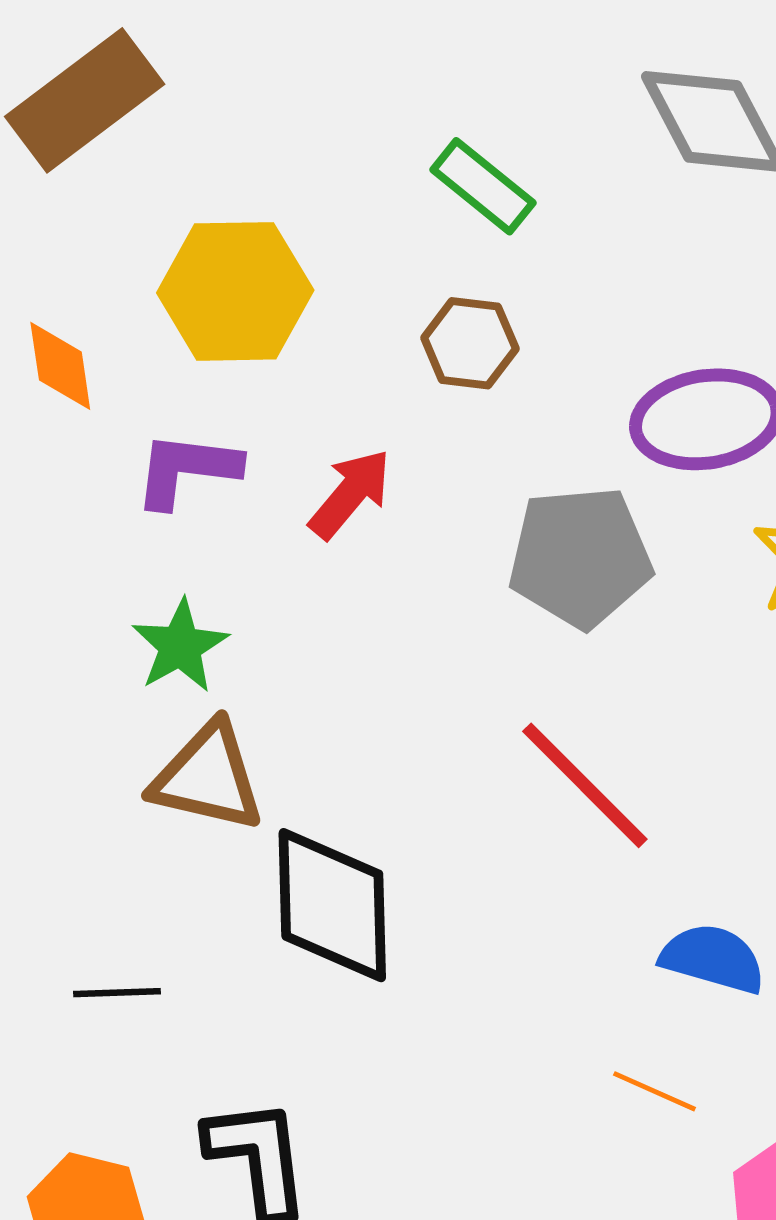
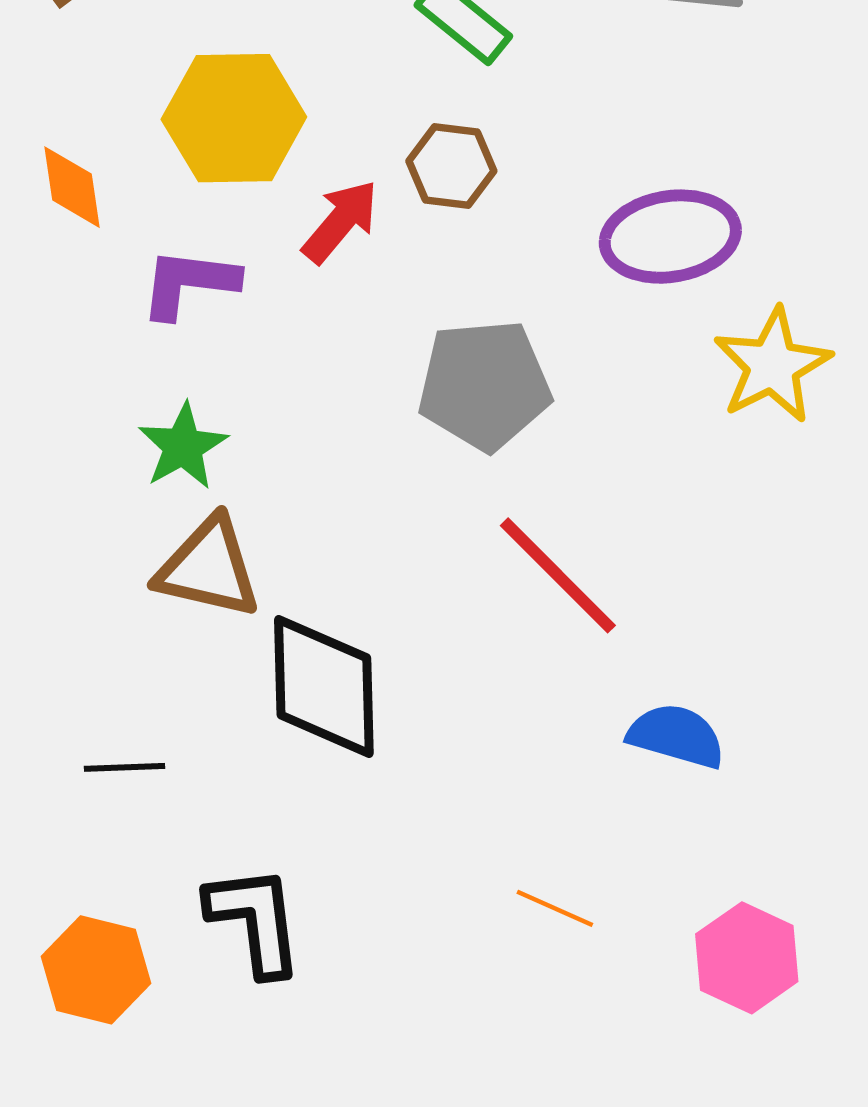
red arrow: (350, 494) -> (340, 222), moved
gray pentagon: (580, 557) -> (484, 385), moved
orange line: (655, 1091) -> (555, 908), moved

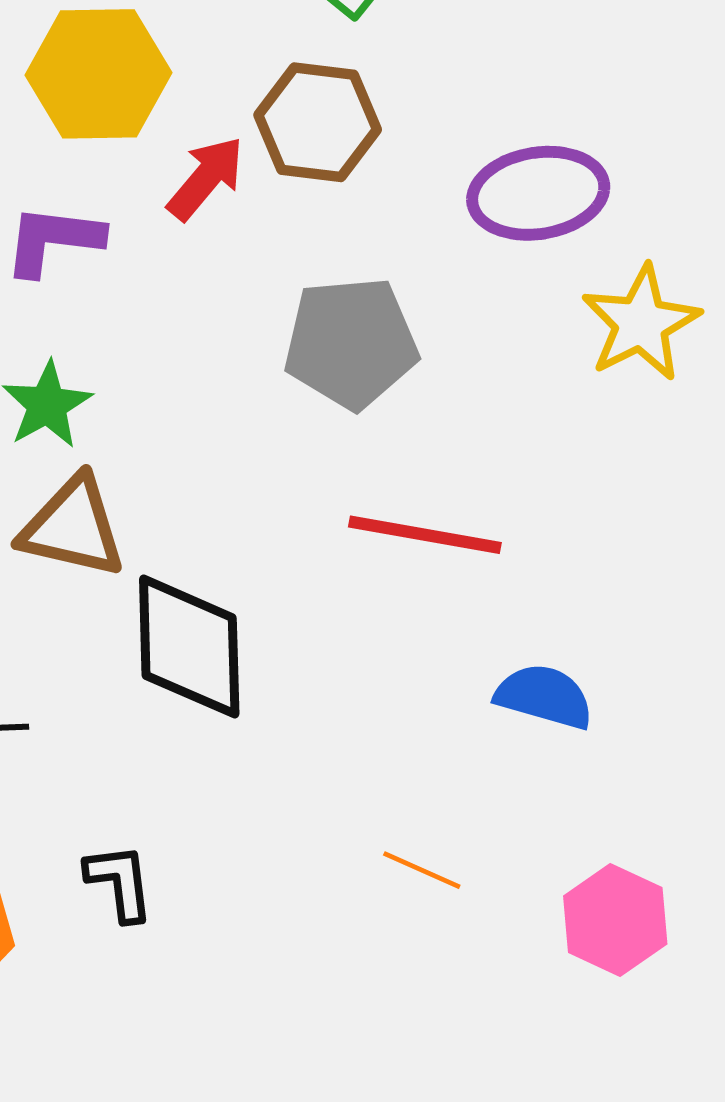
brown hexagon: (451, 166) -> (318, 122), size x1.4
red line: (558, 575) -> (425, 535), turned -35
black L-shape: (255, 920) -> (120, 882), size x0.7

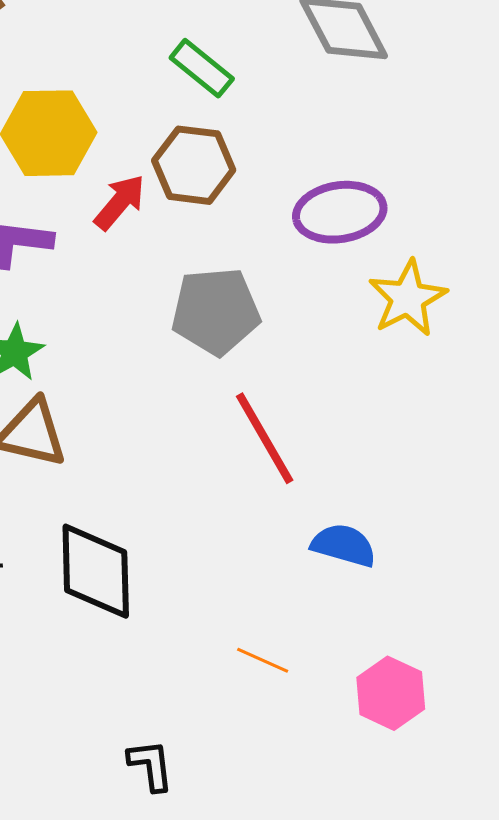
red line: (425, 535) -> (265, 438), turned 50
black diamond: (189, 647) -> (96, 571), moved
black L-shape: (120, 882) -> (151, 765), moved

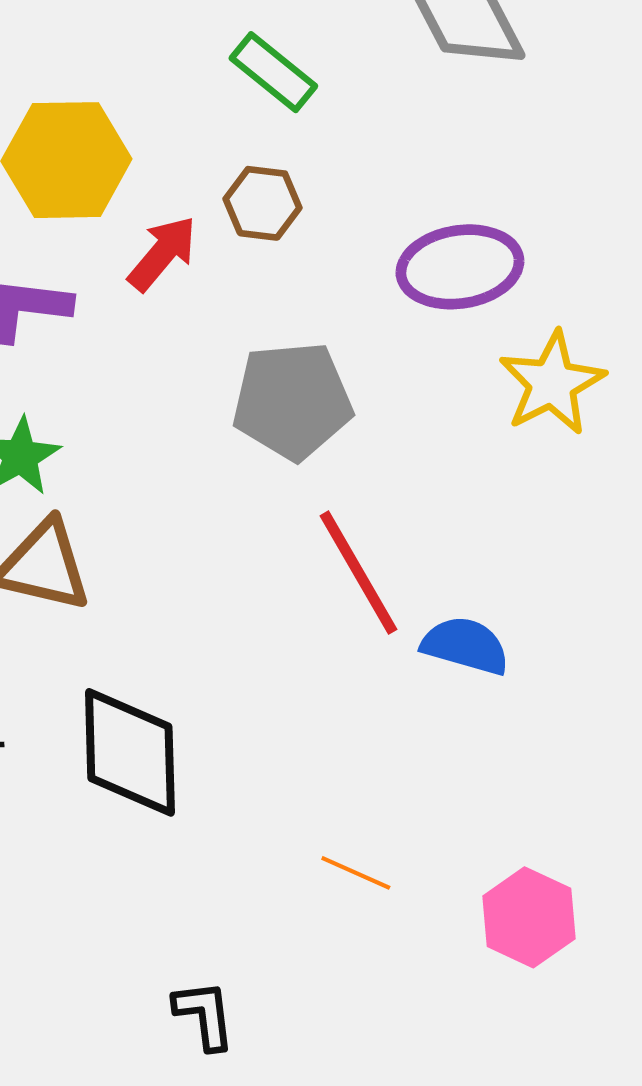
brown hexagon: (194, 165) -> (263, 203), size x0.7
blue semicircle: (344, 545) -> (465, 646), moved

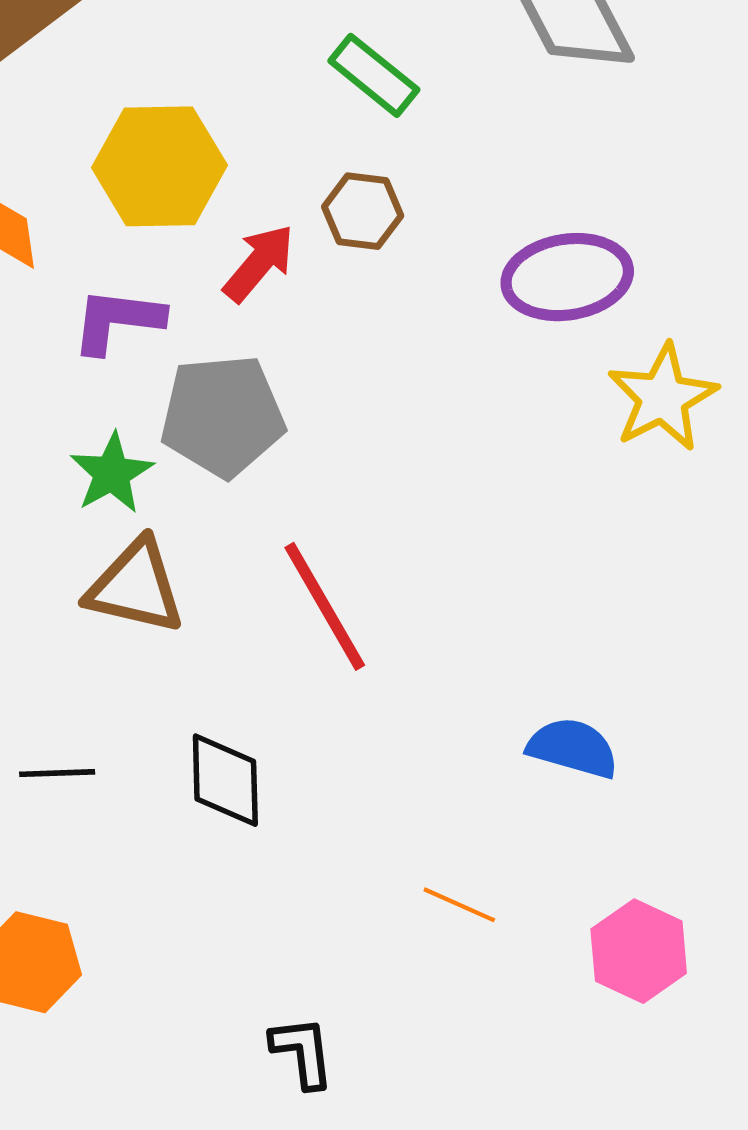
gray pentagon: (292, 401) -> (222, 416), moved
red line: (359, 573) -> (325, 606), moved
blue semicircle: (465, 646) -> (573, 748), moved
black diamond: (130, 752) -> (225, 780), size x0.7

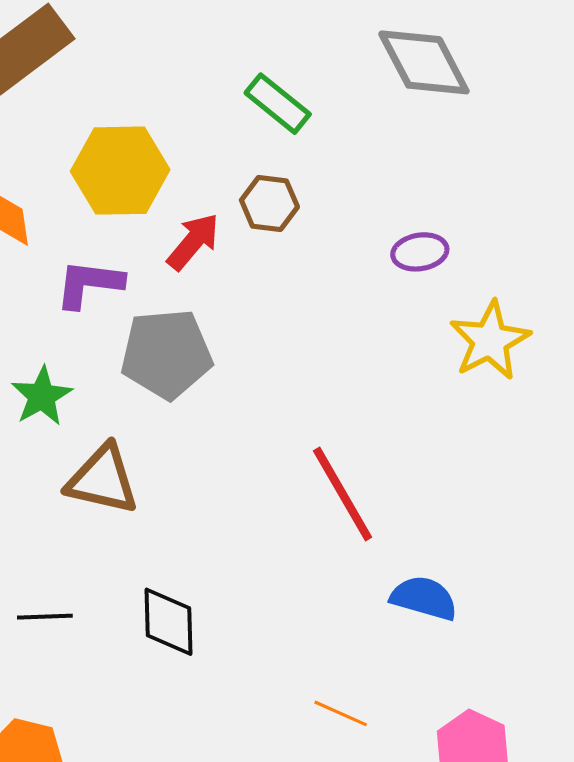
purple ellipse: (567, 277) -> (420, 252), size x0.6
green star: (112, 473) -> (42, 396), moved
red line: (325, 606) -> (343, 494), moved

